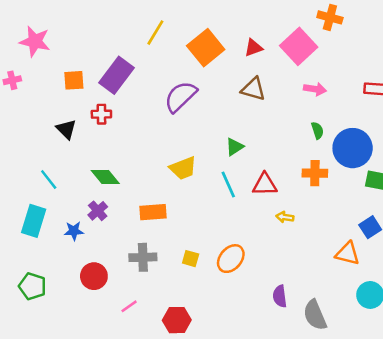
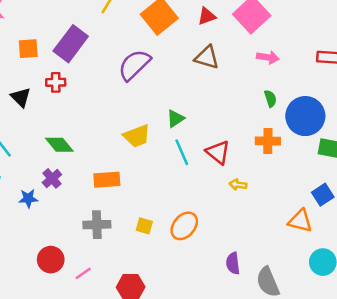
green triangle: (235, 147) -> (176, 119), moved
red triangle: (265, 184) -> (218, 152), turned 40
red circle: (94, 276) -> (51, 260), moved

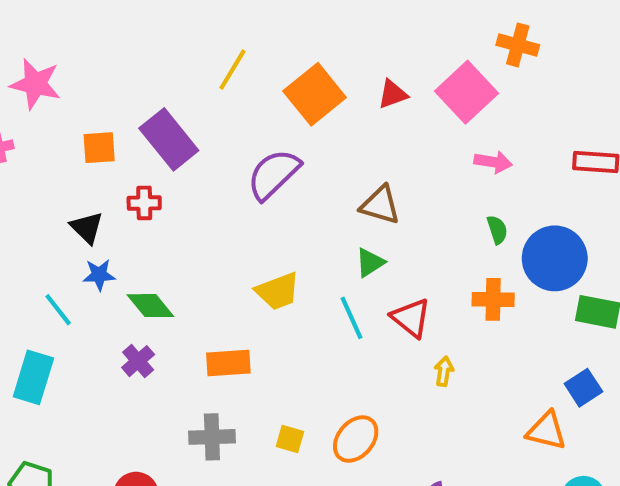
purple rectangle: (71, 44) -> (169, 139), turned -76
brown triangle: (207, 57) -> (380, 205), moved
green triangle: (176, 119) -> (370, 262), moved
yellow arrow: (238, 185) -> (444, 371), turned 91
blue star: (28, 198) -> (99, 275), moved

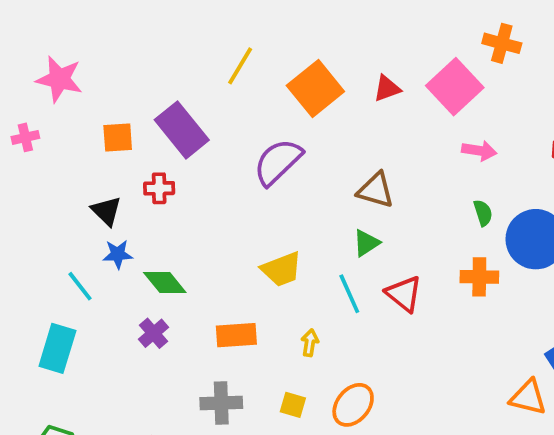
yellow arrow: (444, 371) -> (310, 343), moved

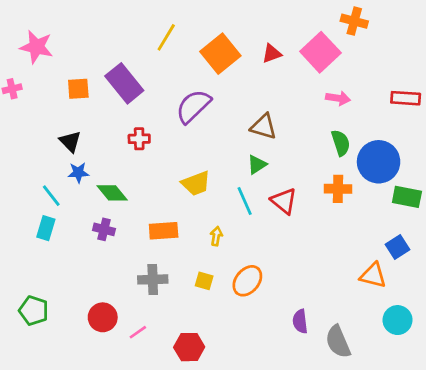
red cross: (159, 188) -> (139, 139), moved
green semicircle: (483, 213) -> (341, 143), size x1.4
purple cross: (153, 333) -> (104, 229), turned -35
cyan rectangle: (57, 348) -> (46, 228), moved, size x0.7

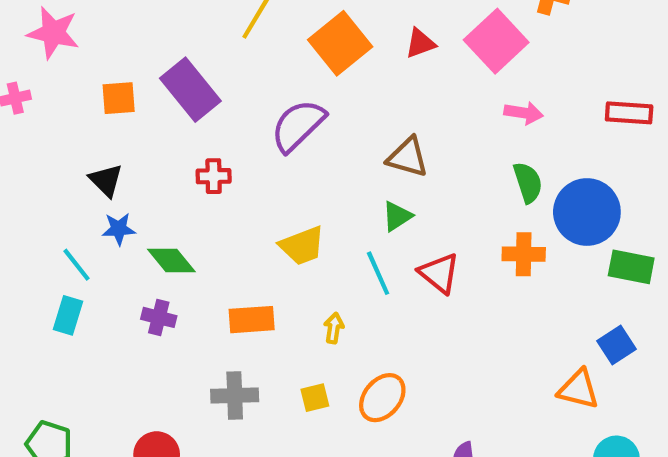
yellow square: (204, 281) -> (315, 398), turned -30

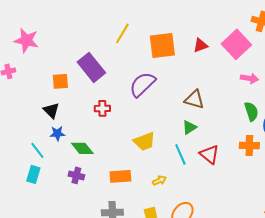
orange square: (340, 43) -> (162, 45), turned 32
orange square: (119, 98) -> (60, 81), moved
yellow arrow: (334, 328) -> (159, 180), turned 56

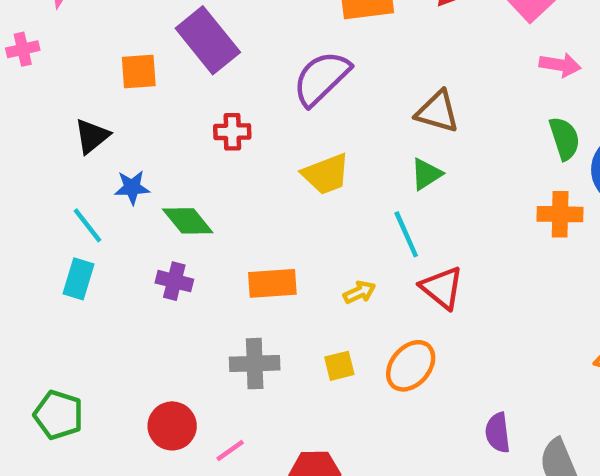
black triangle: (51, 110) -> (92, 136), moved, turned 36
yellow trapezoid: (144, 141) -> (326, 174), moved
red triangle: (209, 154) -> (442, 288), moved

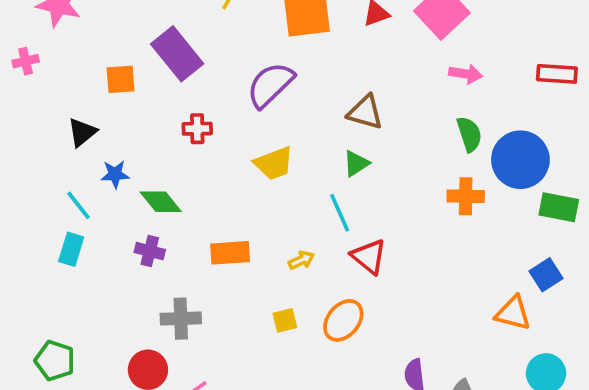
gray cross: (255, 364) -> (181, 319), moved

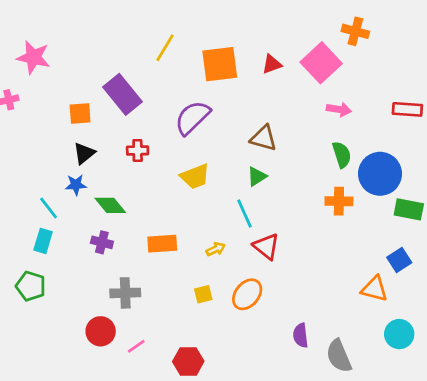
black triangle: (82, 132) -> (84, 153), moved
green pentagon: (55, 361) -> (31, 286), moved

